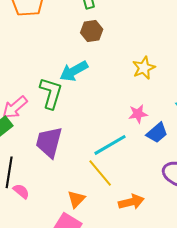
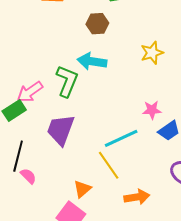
brown hexagon: (92, 31) -> (97, 24), moved
yellow star: (144, 68) -> (152, 53), moved
cyan arrow: (74, 71) -> (92, 61), turned 32

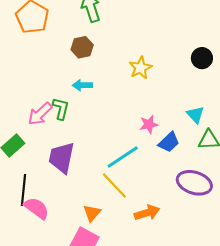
cyan arrow: (92, 61) -> (82, 85), size x0.7
green L-shape: (67, 81) -> (61, 109), size x0.7
pink arrow: (30, 92) -> (40, 114), moved
pink semicircle: (28, 176) -> (37, 208), size x1.5

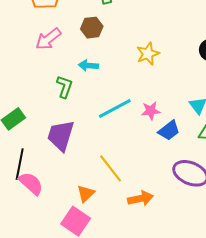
pink arrow: (40, 114) -> (48, 39), moved
cyan line: (123, 157) -> (115, 108), moved

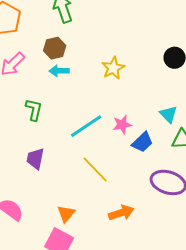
cyan arrow: (88, 65) -> (59, 71), moved
purple trapezoid: (61, 136) -> (35, 159), size x0.7
yellow line: (111, 168) -> (95, 170), moved

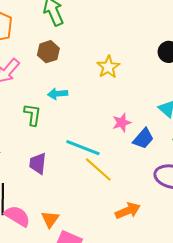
cyan arrow: (59, 71) -> (58, 94), moved
cyan line: (86, 126) -> (83, 148), moved, turned 60
orange triangle: (66, 214) -> (50, 219), moved

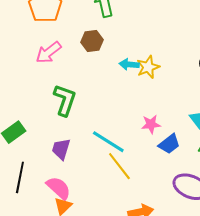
cyan arrow: (58, 94) -> (129, 64), moved
green L-shape: (33, 115) -> (65, 100), size x1.4
pink semicircle: (17, 216) -> (59, 188), moved

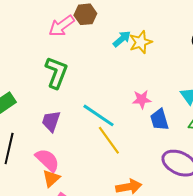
pink arrow: (49, 52) -> (62, 26), moved
cyan arrow: (129, 64) -> (122, 39), turned 132
blue trapezoid: (169, 144) -> (159, 120), turned 110

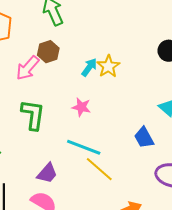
pink star: (142, 99) -> (81, 107), moved, turned 30
purple trapezoid: (51, 121) -> (47, 173), moved, turned -145

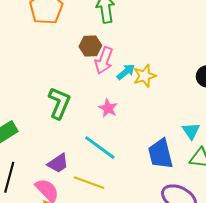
pink arrow: (28, 68) -> (104, 60), moved, turned -36
blue trapezoid: (144, 138) -> (161, 154), size x1.4
yellow line: (99, 169) -> (89, 183), moved, turned -36

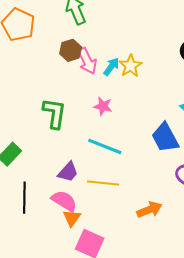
pink arrow: (104, 60) -> (87, 61), turned -32

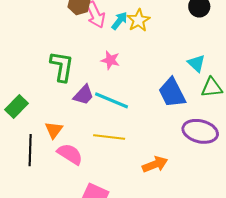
purple trapezoid: (68, 172) -> (84, 95), moved
orange triangle: (72, 218) -> (54, 130), moved

